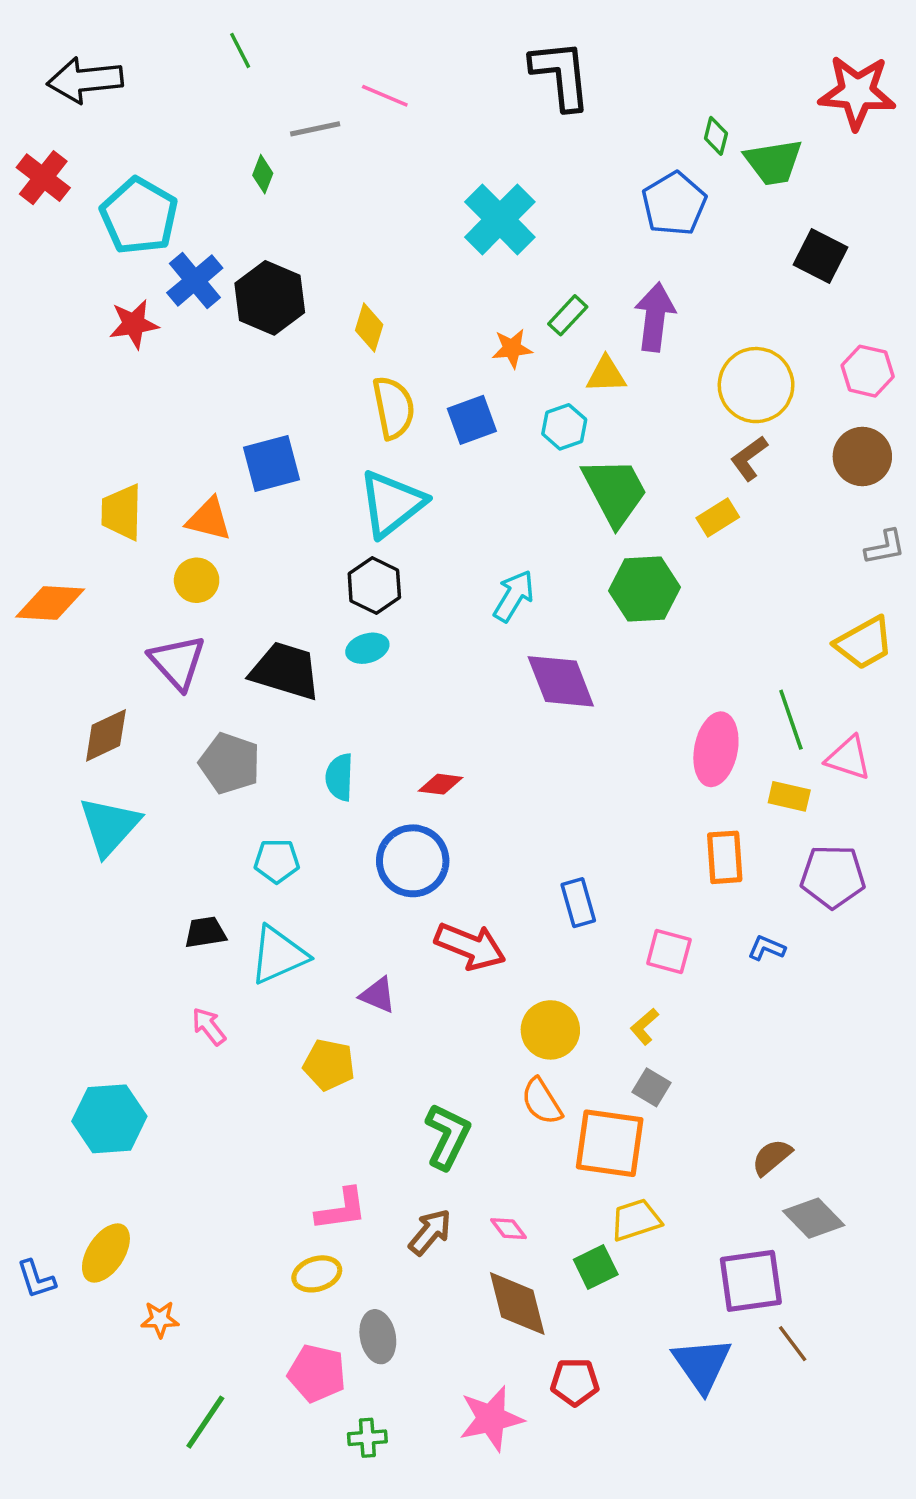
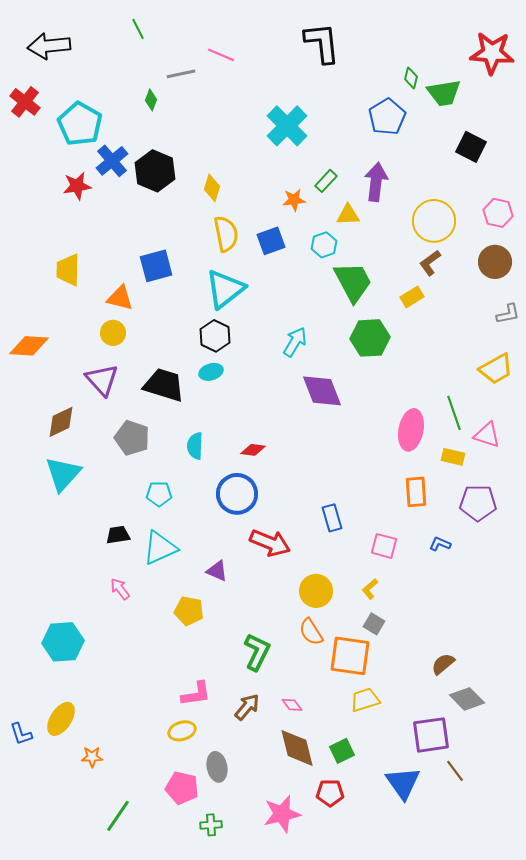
yellow trapezoid: (122, 512) -> (68, 270), moved
green square: (596, 1267) -> (342, 751), moved

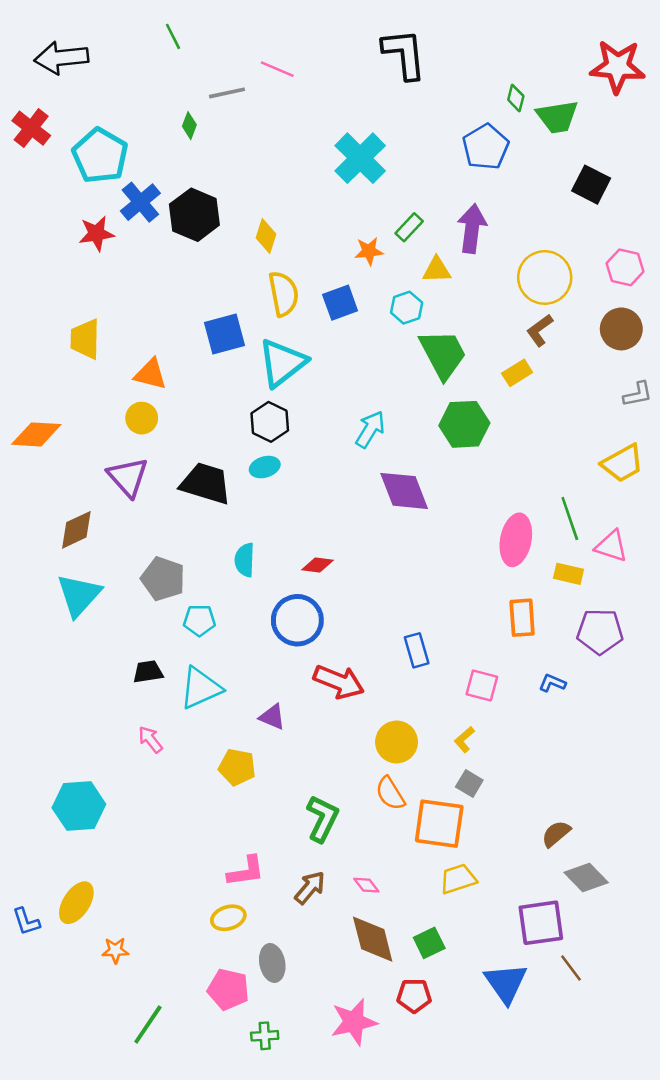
blue square: (156, 266) -> (225, 334), moved
gray pentagon: (132, 438) -> (163, 579), moved

